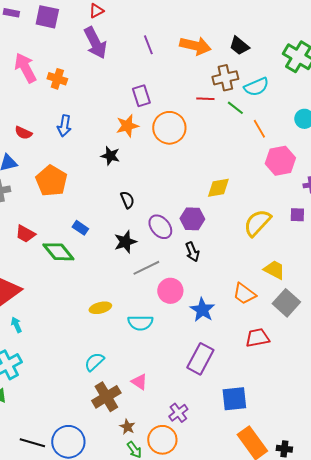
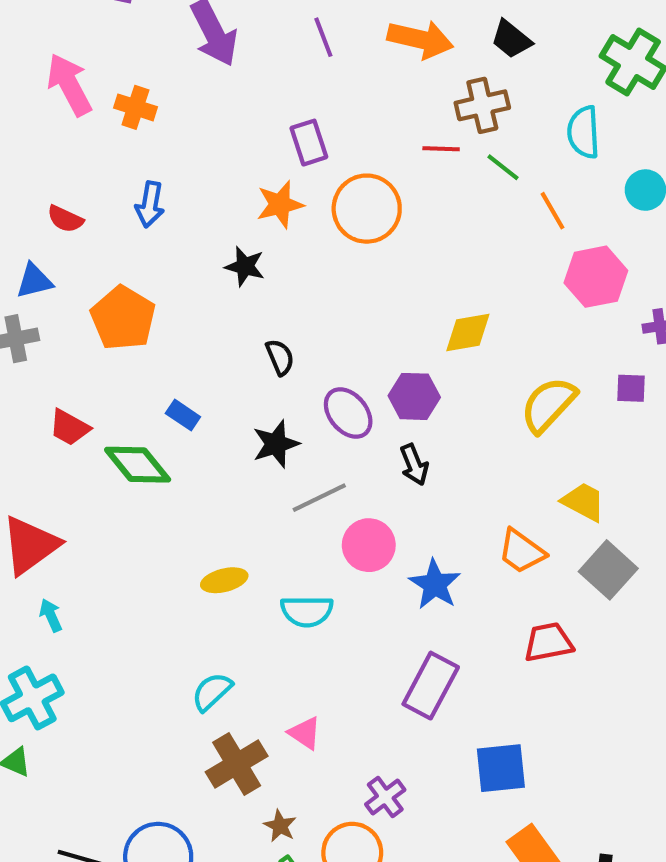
cyan semicircle: (256, 87) -> (583, 132), moved, turned 110

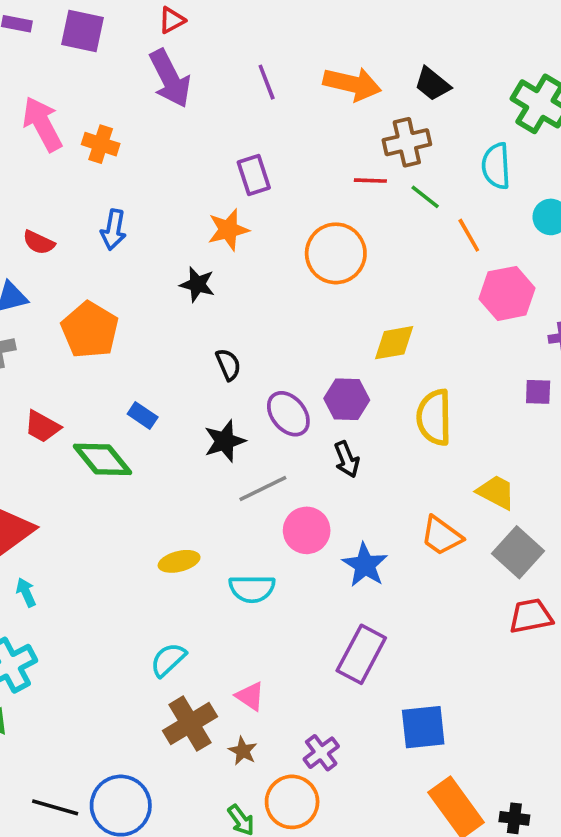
orange circle: (367, 209) -> (336, 253), moved
yellow semicircle: (548, 405) -> (434, 417), moved, turned -44
red trapezoid: (548, 642) -> (531, 616), moved
brown star: (280, 826) -> (243, 751), moved

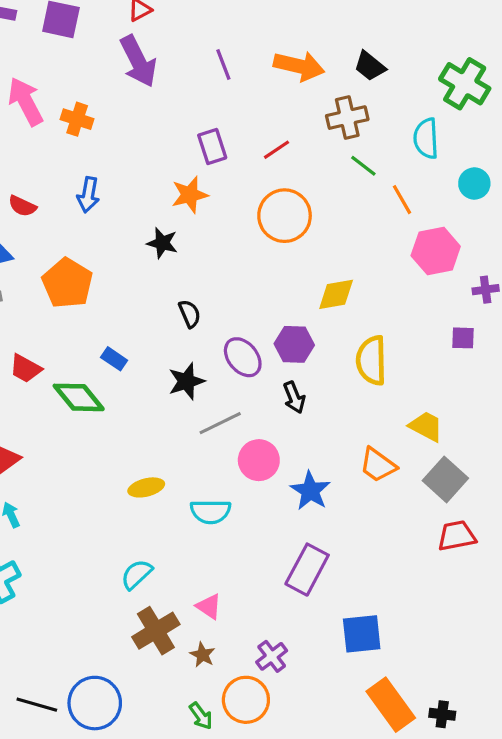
red line: (370, 181) -> (276, 150), moved, turned -36

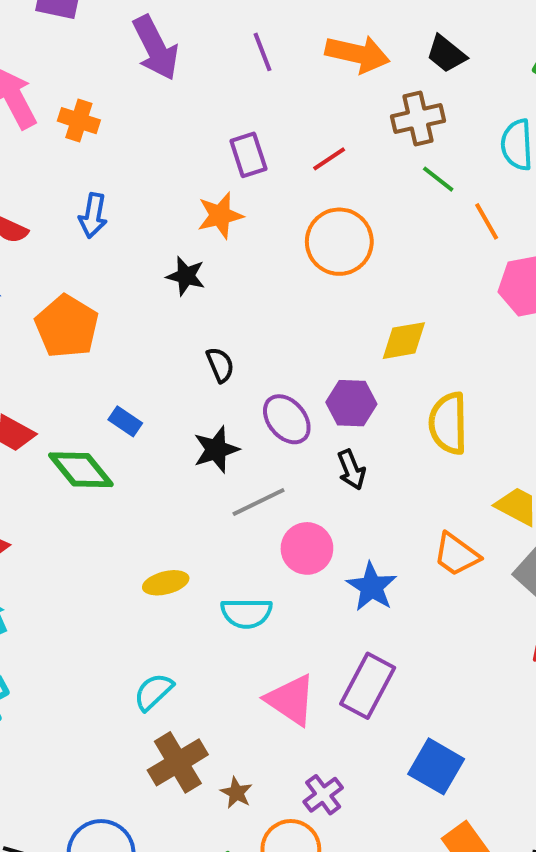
pink triangle: (209, 607) -> (291, 700), moved, size x1.6
blue square: (362, 634) -> (436, 766), turned 36

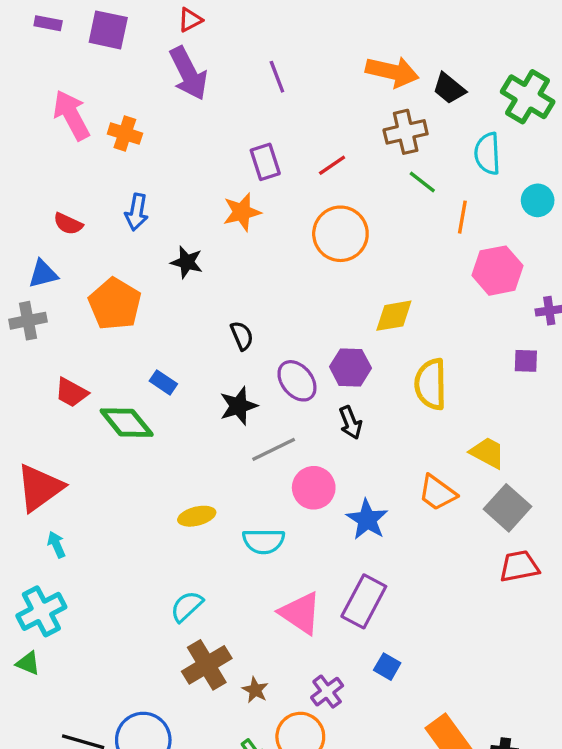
orange arrow: (357, 54) -> (392, 72), moved
black trapezoid: (446, 54) -> (449, 88), moved
orange line: (487, 221) -> (462, 217), turned 40
black star: (186, 276) -> (187, 262), moved
blue square: (436, 766) -> (387, 667), moved, size x0.6

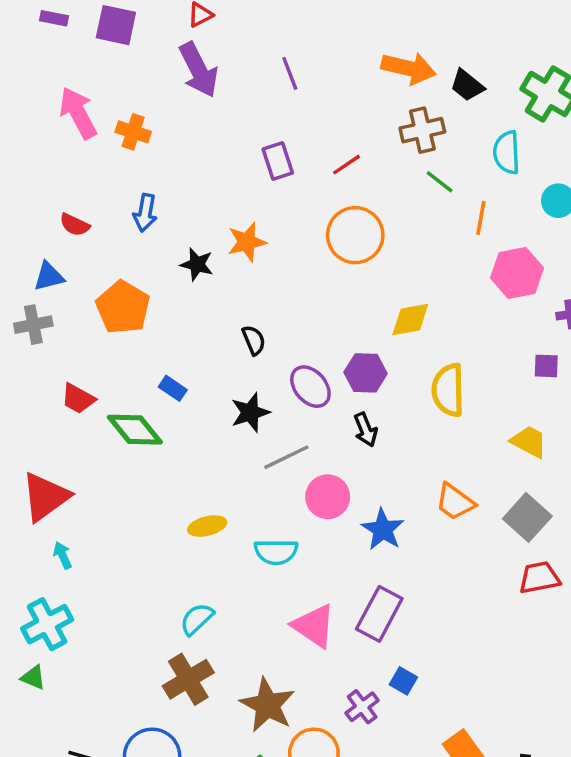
orange star: (242, 212) -> (247, 242), moved
yellow trapezoid: (487, 453) -> (529, 442), moved
brown cross: (207, 665) -> (188, 679), moved
brown star: (255, 690) -> (267, 705), size x2.0
purple cross: (327, 692) -> (362, 707), moved

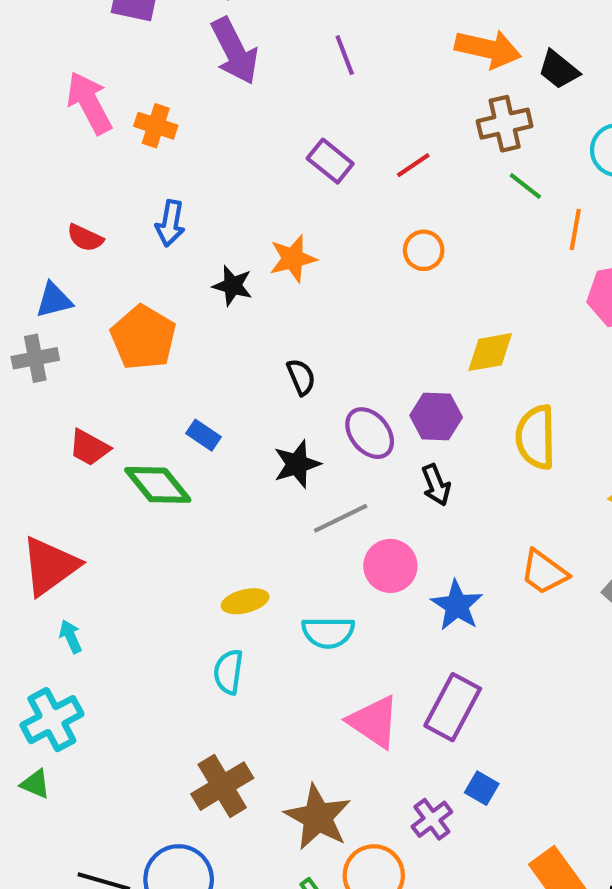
purple rectangle: (278, 161) -> (330, 161), turned -33
orange circle: (355, 235) -> (424, 250), size x0.6
cyan semicircle: (197, 619) -> (228, 672), moved, turned -39

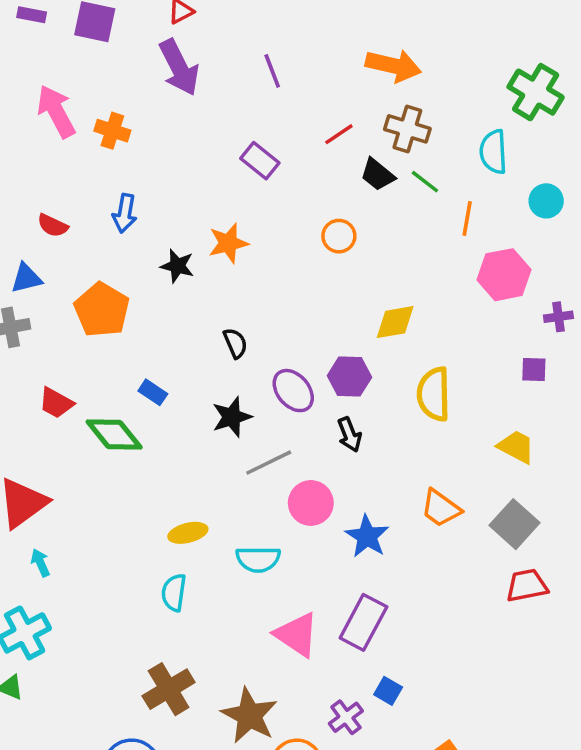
black trapezoid: (559, 70) -> (378, 175), moved
brown cross: (505, 124) -> (407, 129), turned 30
red line: (413, 165) -> (339, 134), moved

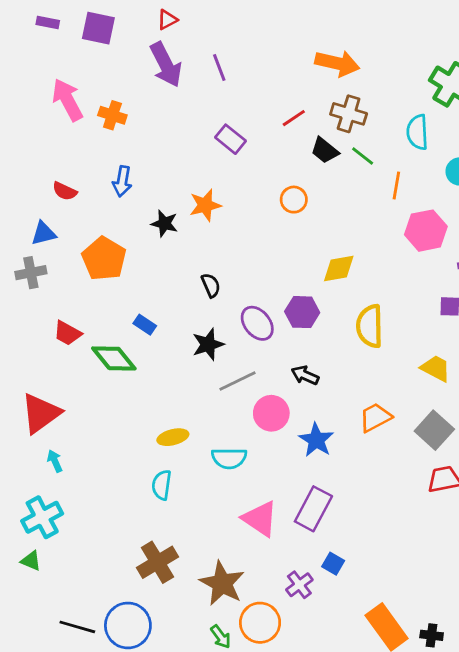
purple line: (272, 71) -> (219, 67), moved
black arrow: (349, 434) -> (305, 375), moved, turned 136
orange trapezoid: (441, 508) -> (375, 417), turned 116

